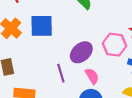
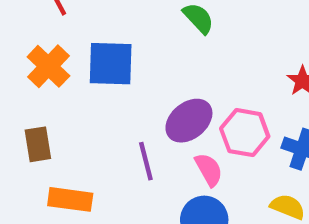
pink hexagon: (114, 45) -> (245, 133), moved

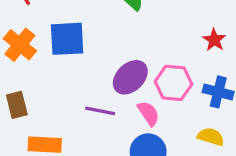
purple line: (146, 161) -> (100, 111), turned -60

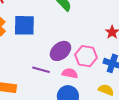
pink semicircle: (148, 113) -> (70, 73), turned -49

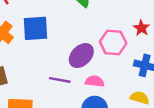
pink hexagon: (86, 56) -> (113, 42), moved

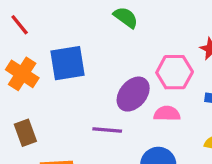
pink semicircle: (95, 81) -> (167, 114), moved

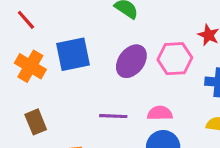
purple ellipse: (133, 94) -> (131, 61), moved
pink semicircle: (167, 114) -> (160, 113), moved

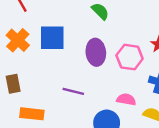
purple ellipse: (131, 61) -> (96, 52), turned -55
pink semicircle: (160, 113) -> (126, 99), moved

